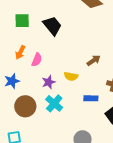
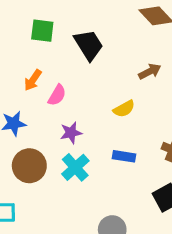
brown arrow: (94, 60) -> (150, 71), moved
yellow semicircle: (71, 76) -> (124, 109), moved, turned -48
blue rectangle: (91, 98) -> (124, 156), moved

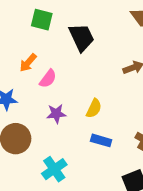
yellow semicircle: (124, 109) -> (94, 108), moved, turned -42
cyan cross: (75, 167) -> (54, 169), moved

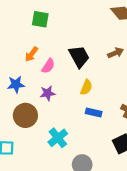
black trapezoid: (82, 37) -> (79, 57), moved
purple star: (56, 114) -> (48, 93), moved

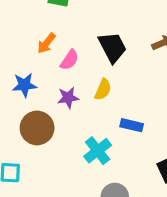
yellow semicircle: (86, 87) -> (103, 89), moved
cyan cross: (58, 138) -> (98, 151), moved

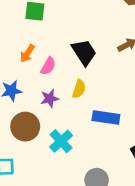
blue rectangle: (132, 125) -> (106, 117), size x1.4
cyan cross: (98, 151) -> (61, 141), moved

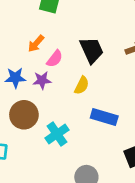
purple star: (50, 98) -> (42, 80), moved

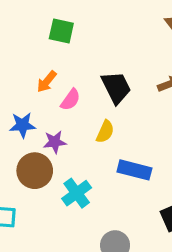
purple star: (42, 80) -> (55, 142), moved

